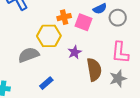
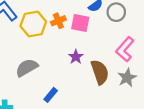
yellow hexagon: (49, 36) -> (33, 24), moved
pink L-shape: (120, 53) -> (125, 49), turned 45

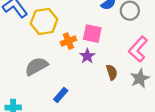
orange cross: (58, 21) -> (68, 41), moved
pink square: (80, 23) -> (92, 34), moved
brown semicircle: (100, 72) -> (112, 72), size x0.6

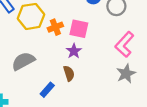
orange cross: (68, 41) -> (55, 27), moved
brown semicircle: (112, 72) -> (69, 73), moved

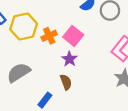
pink square: (79, 29) -> (73, 36), turned 30

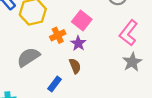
orange cross: (49, 36) -> (58, 35), moved

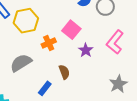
purple star: (78, 43) -> (86, 50), moved
gray star: (132, 62) -> (118, 84), moved

